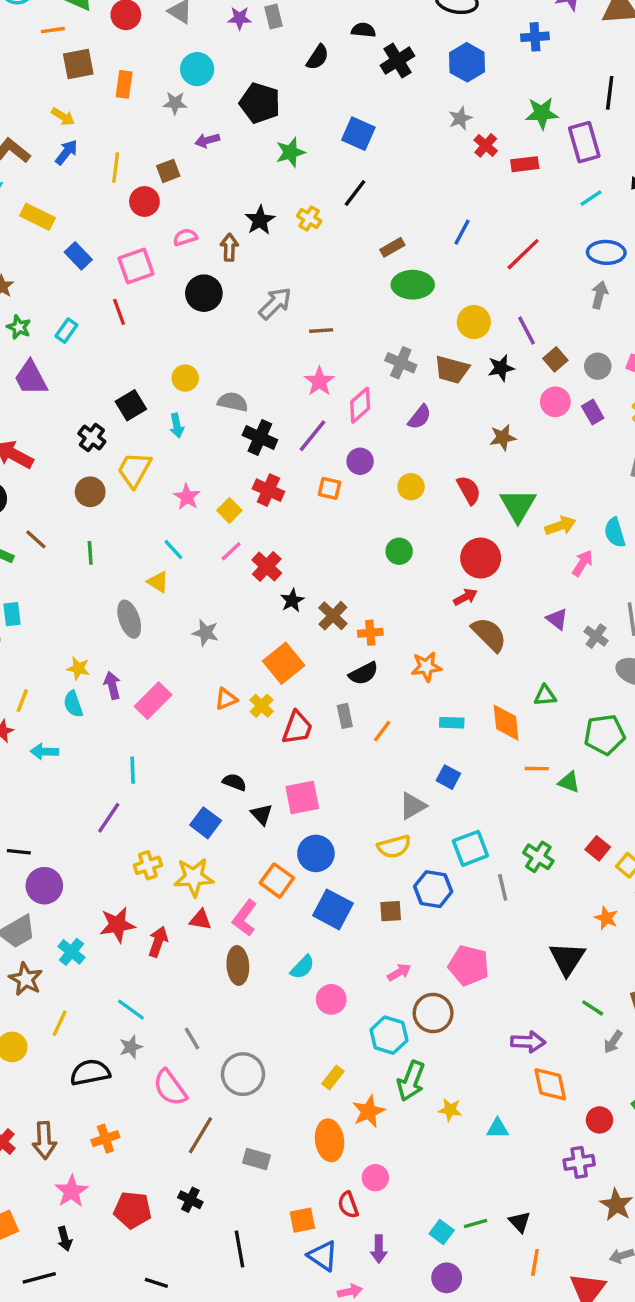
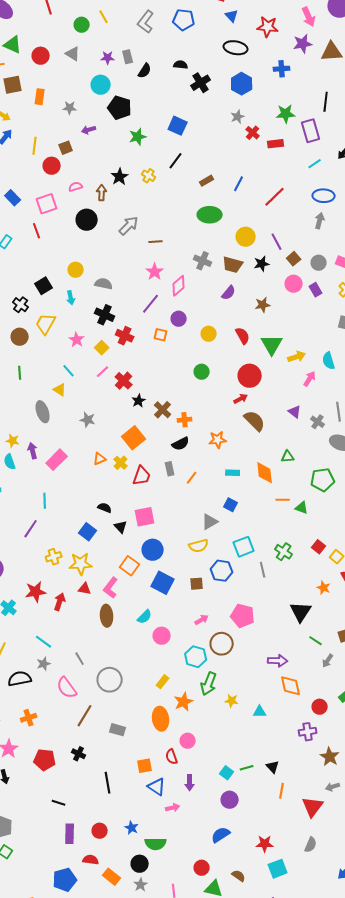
black semicircle: (318, 57) -> (145, 71), moved
cyan circle: (197, 69) -> (101, 85), moved
brown rectangle: (392, 247) -> (207, 181), moved
purple semicircle: (419, 417) -> (229, 293), moved
black cross: (260, 437) -> (105, 315), moved

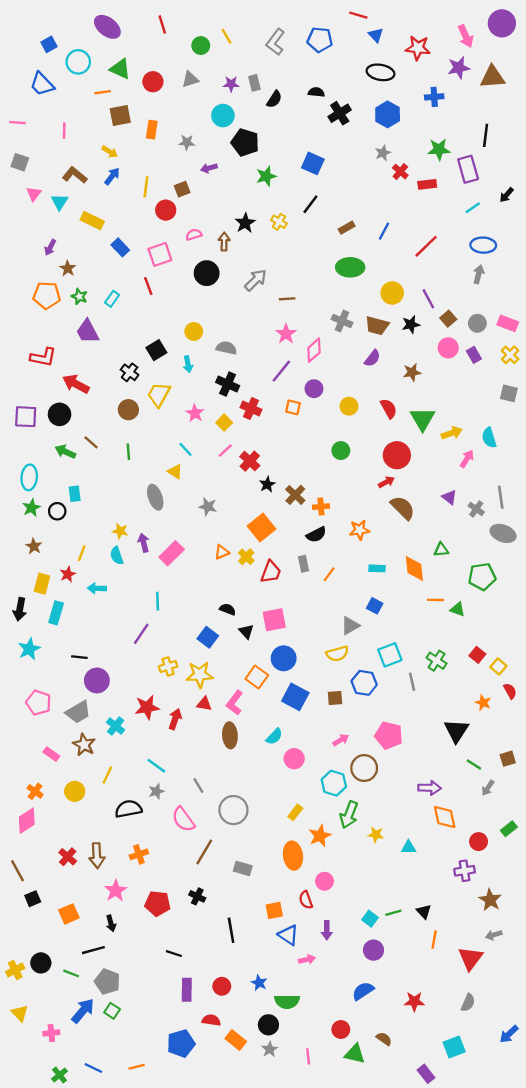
gray triangle: (73, 54) -> (190, 79), turned -49
cyan square: (278, 869) -> (454, 1047), moved

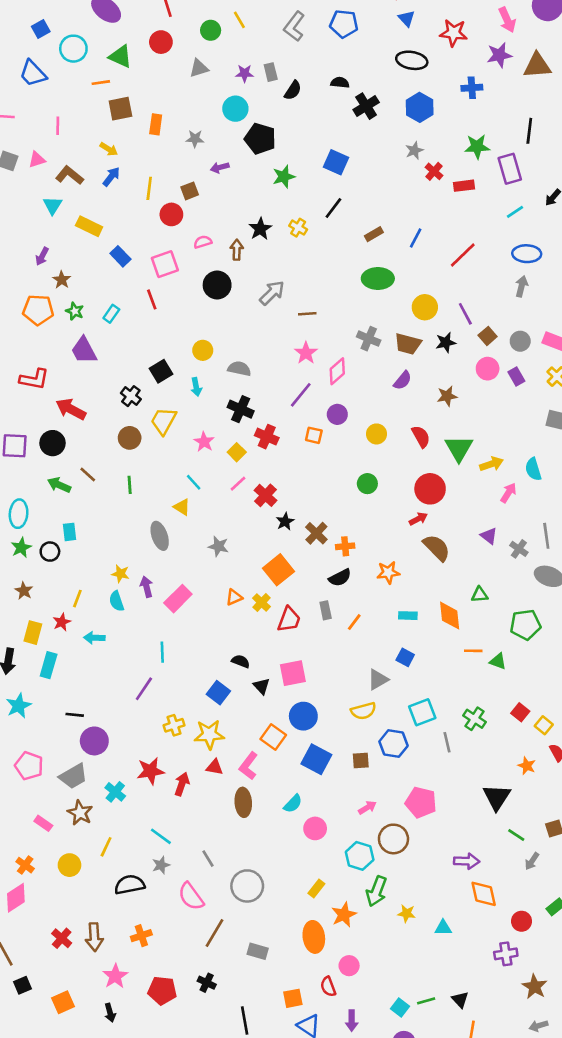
red circle: (153, 82) -> (161, 42), moved
pink triangle: (34, 194) -> (37, 160), moved, turned 35

